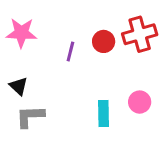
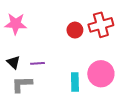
purple line: (70, 52) -> (37, 63), moved, turned 72
pink circle: (140, 102) -> (101, 74), size x1.6

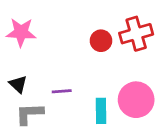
purple line: (37, 63) -> (62, 91), moved

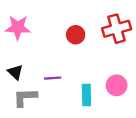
red circle: (101, 41) -> (76, 35), moved
pink circle: (136, 100) -> (117, 85), size x0.7

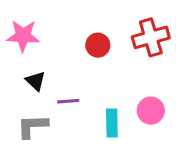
black triangle: (15, 72) -> (36, 81), moved

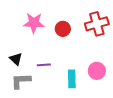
pink star: (23, 36) -> (34, 23), moved
black triangle: (36, 81) -> (16, 59), moved

